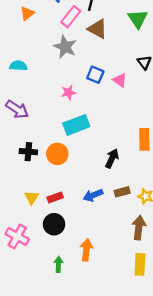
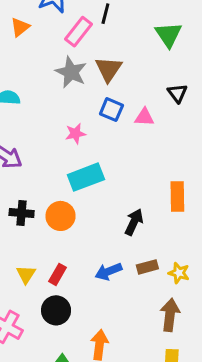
brown triangle: (98, 29) -> (108, 69), moved, turned 35
pink triangle: (120, 80) -> (144, 117), turned -32
red rectangle: (55, 197) -> (58, 274), turned -40

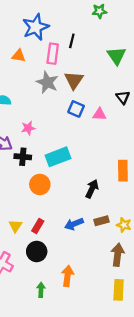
orange triangle: (20, 27) -> (19, 56), moved, turned 48
pink rectangle: (78, 32) -> (53, 54), turned -30
pink star: (75, 134) -> (28, 128), moved
black cross: (22, 213) -> (23, 157), moved

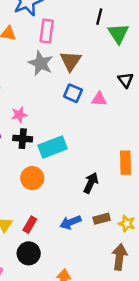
black line: (72, 41) -> (99, 17), moved
black cross: (23, 157) -> (23, 139), moved

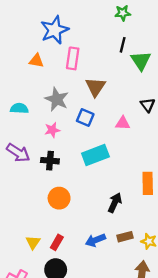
gray star: (41, 63) -> (57, 99), moved
blue square: (73, 93) -> (85, 117), moved
pink star: (19, 115) -> (52, 130), moved
cyan rectangle: (53, 147) -> (95, 155), moved

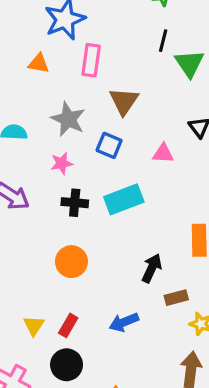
black cross: (50, 161) -> (75, 203), moved
brown rectangle: (125, 237) -> (176, 298), moved

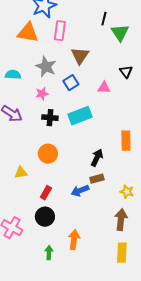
orange triangle: (39, 63) -> (28, 33), size x1.6
blue square: (109, 145) -> (71, 83), turned 35
brown rectangle: (176, 298) -> (97, 179), moved
yellow triangle: (34, 325) -> (21, 173), moved, turned 48

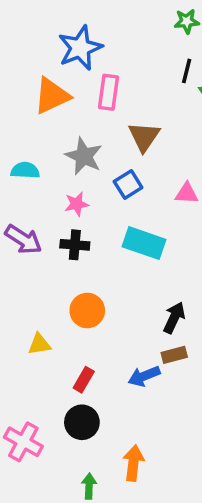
orange triangle: (28, 33) -> (52, 96), turned -35
cyan rectangle: (80, 116) -> (144, 243), turned 40
black cross: (50, 118) -> (75, 245), moved

